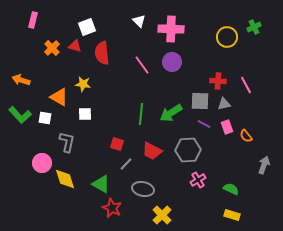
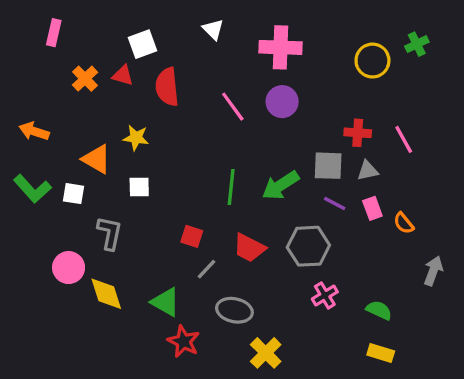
white triangle: (139, 21) -> (213, 29), moved

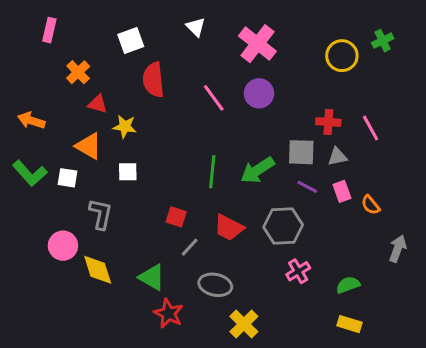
pink cross: (280, 47) -> (257, 44), turned 36
red triangle: (123, 75) -> (98, 104), moved
green semicircle: (379, 310) -> (348, 285), turned -45

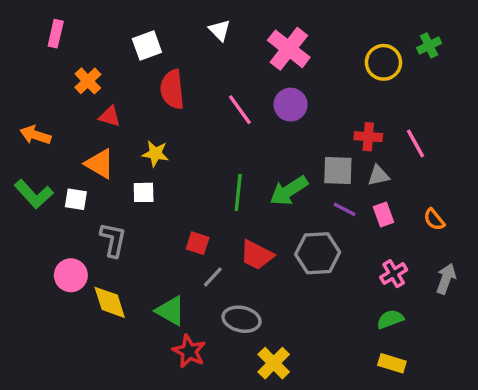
yellow star: (125, 127) -> (155, 154), moved
orange semicircle: (371, 205) -> (434, 220), moved
pink cross: (298, 271) -> (394, 274), moved

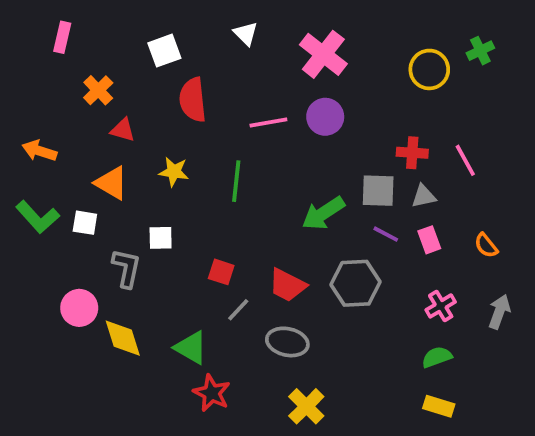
pink line: (240, 110) -> (268, 122), turned -64
white square: (144, 192) -> (161, 238), moved
green line: (238, 192) -> (236, 181), moved
gray ellipse: (242, 319) -> (287, 342), moved

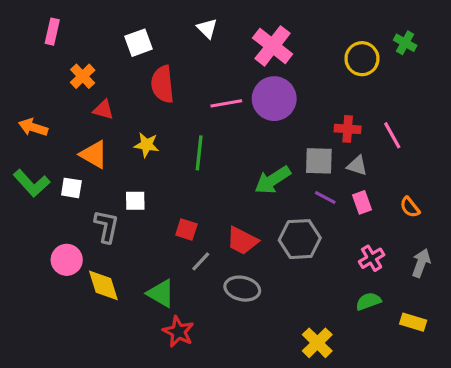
green cross: (480, 51) -> (405, 43), turned -35
purple circle: (325, 117) -> (274, 99), size x1.4
gray triangle: (424, 196) -> (357, 166), turned 30
yellow cross: (306, 406) -> (317, 343), moved
yellow rectangle: (439, 406) -> (413, 322), moved

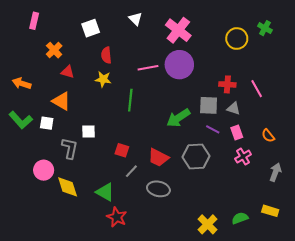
red semicircle: (162, 84) -> (106, 55), size x0.7
yellow star: (146, 145) -> (103, 79), moved
pink cross: (372, 258) -> (243, 157), moved
green semicircle: (368, 301) -> (240, 218), moved

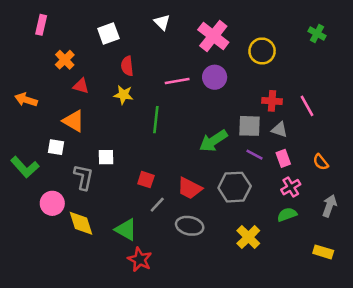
yellow circle: (237, 39) -> (262, 51), moved
purple circle: (179, 65) -> (215, 77), size x0.7
green L-shape: (21, 120) -> (25, 167), moved
green semicircle: (240, 218) -> (287, 215), moved
yellow cross: (208, 224) -> (248, 237), moved

